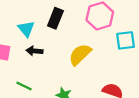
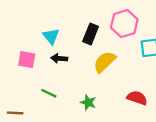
black rectangle: (55, 18) -> (91, 34), moved

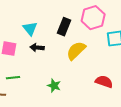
green line: (49, 93) -> (13, 78), moved, turned -32
green star: (88, 102) -> (54, 86), moved

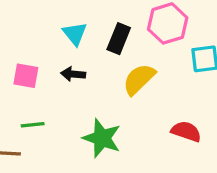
cyan triangle: (30, 29) -> (75, 34), moved
green star: (54, 86) -> (102, 138), size x1.6

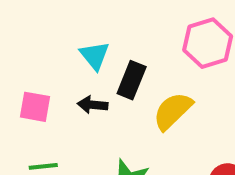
black rectangle: (119, 39) -> (132, 80), moved

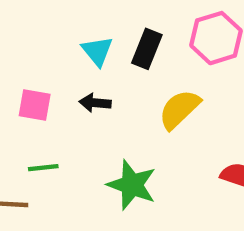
black rectangle: (132, 80) -> (147, 49), moved

